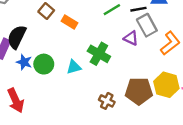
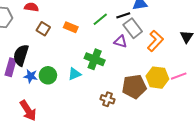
orange rectangle: (69, 22) -> (71, 27), moved

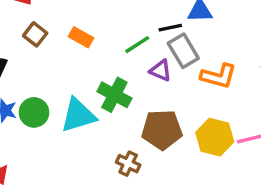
green line: (100, 19) -> (137, 45), moved
orange L-shape: (155, 41) -> (218, 76), turned 55
cyan triangle: (74, 74) -> (78, 115), size x1.6
brown pentagon: (134, 87) -> (162, 130), moved

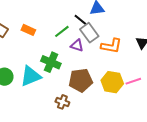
black line: (170, 28) -> (80, 20), turned 56

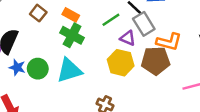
green cross: (51, 62) -> (72, 35), moved
brown pentagon: (81, 80) -> (156, 61), moved
yellow hexagon: (112, 82) -> (121, 63), moved

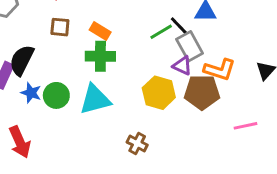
brown square: (38, 13) -> (60, 27), turned -35
green line: (111, 20) -> (161, 32), moved
green cross: (72, 35) -> (100, 56), turned -30
purple triangle: (128, 38) -> (182, 66), moved

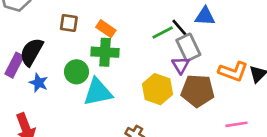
purple triangle: (182, 66) -> (181, 65), turned 30
orange L-shape: (220, 70) -> (233, 71), moved
green circle: (56, 95) -> (76, 72), moved

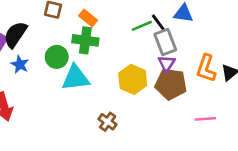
purple triangle: (181, 65) -> (167, 64), moved
orange L-shape: (233, 71) -> (206, 68), turned 84

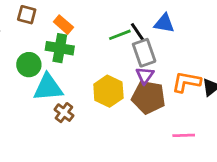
orange L-shape: (206, 68) -> (186, 82), turned 80
brown cross: (108, 122) -> (64, 113), moved

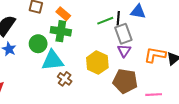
black line: (137, 32) -> (118, 18), turned 40
brown pentagon: (149, 97) -> (125, 81), moved

